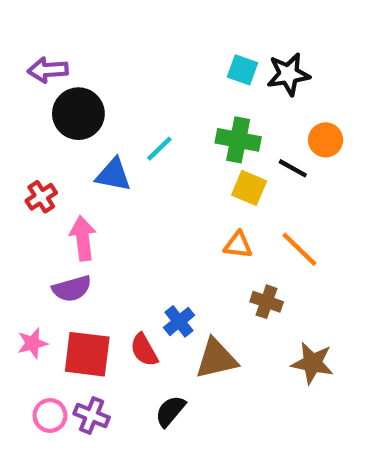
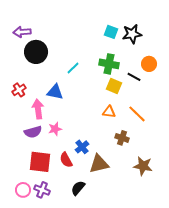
blue triangle: (113, 175) -> (55, 92), moved
pink star: (32, 343) -> (55, 129), moved

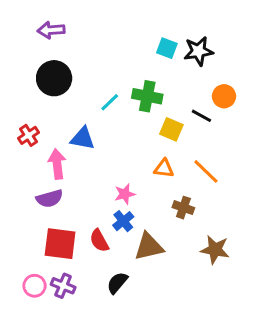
purple arrow: (22, 32) -> (51, 30), moved
green cross: (109, 64) -> (147, 96), moved
pink star: (55, 129) -> (125, 194), moved

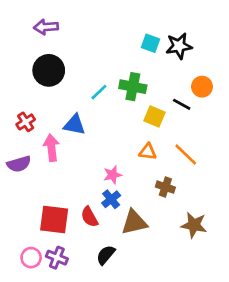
purple semicircle: (50, 199) -> (19, 164), moved

